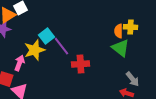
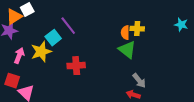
purple line: (62, 46) -> (68, 26), moved
pink arrow: (20, 63) -> (19, 56), moved
red cross: (81, 64) -> (76, 66), moved

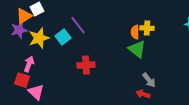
yellow star: (41, 52) -> (39, 38), moved
pink arrow: (19, 56) -> (29, 64), moved

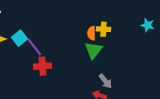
purple line: (78, 25) -> (35, 47), moved
green triangle: (137, 49) -> (94, 50), turned 30

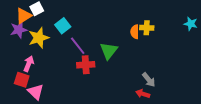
cyan square: (20, 38) -> (63, 26), moved
green triangle: (94, 50) -> (109, 51), moved

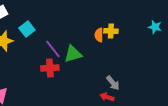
purple line: (78, 46) -> (53, 49), moved
green triangle: (109, 51) -> (73, 54), turned 36

